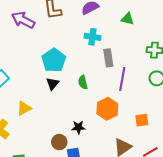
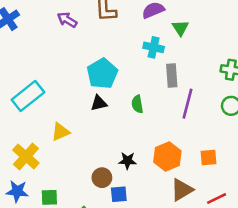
green triangle: (128, 19) -> (180, 28), moved, turned 40
purple arrow: (23, 20) -> (67, 20), size x0.7
black triangle: (53, 84) -> (99, 103), turned 32
orange hexagon: (107, 109) -> (167, 157), moved

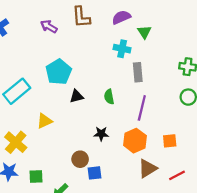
cyan pentagon: (102, 74) -> (59, 72), moved
purple line: (187, 104) -> (142, 108), moved
black star: (128, 161) -> (101, 134), moved

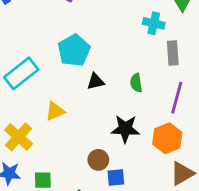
black star: (101, 134) -> (125, 129), size x1.5

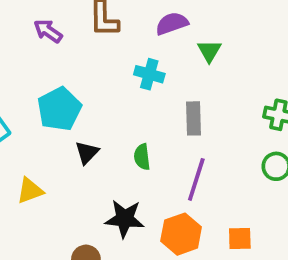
cyan cross: (154, 23) -> (149, 74), moved
black triangle: (96, 81) -> (87, 153), turned -36

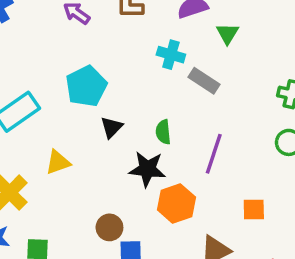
gray rectangle: (193, 118) -> (204, 81), moved, turned -56
black star: (125, 219) -> (147, 169), moved
orange hexagon: (181, 234) -> (176, 204), moved

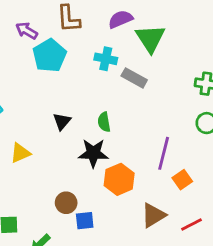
green triangle: (227, 34) -> (150, 38), size x1.6
cyan pentagon: (86, 86) -> (50, 56), moved
purple line: (214, 154) -> (164, 153), moved
orange square: (254, 210) -> (182, 180), turned -30

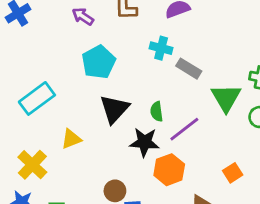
green triangle: (150, 38) -> (226, 98), moved
cyan pentagon: (50, 56) -> (99, 62), moved
black triangle: (62, 121) -> (114, 109), size x1.6
purple line: (164, 153) -> (184, 129), moved, turned 36

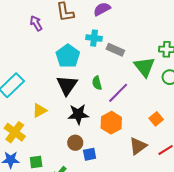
purple arrow: (83, 16) -> (36, 23), turned 35
cyan pentagon: (99, 62) -> (68, 56), moved
black star: (144, 142) -> (78, 114), moved

